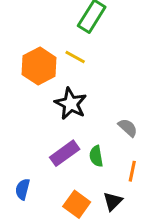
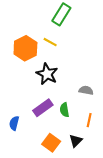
gray semicircle: (128, 128) -> (86, 90), turned -32
blue semicircle: (23, 189) -> (14, 123), moved

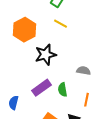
yellow line: (50, 42) -> (61, 24), moved
black star: (47, 74) -> (46, 55), turned 30

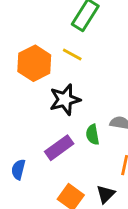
yellow line: (61, 24) -> (72, 54), moved
green semicircle: (63, 90) -> (93, 135), moved

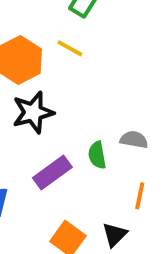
black star: (65, 100) -> (33, 112), moved

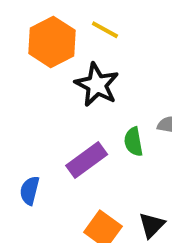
black star: (33, 112) -> (97, 85), moved, turned -30

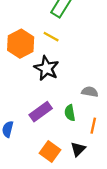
green semicircle: (133, 142) -> (70, 113), moved

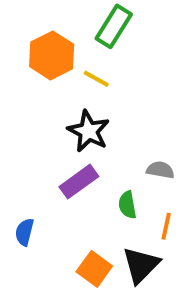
orange hexagon: (21, 44) -> (52, 55), moved
purple rectangle: (41, 112) -> (79, 182), moved
black triangle: (78, 149) -> (141, 265), size x1.5

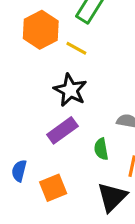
orange square: (94, 269) -> (53, 188), moved, turned 32

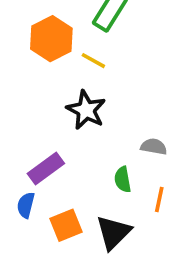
purple rectangle: (62, 130) -> (46, 169), moved
black triangle: (112, 197) -> (114, 233), moved

